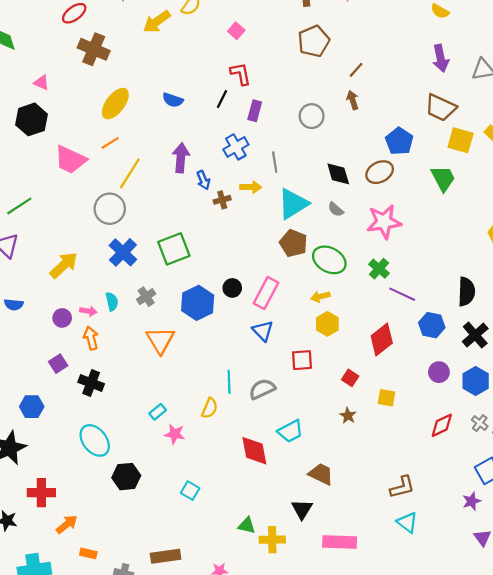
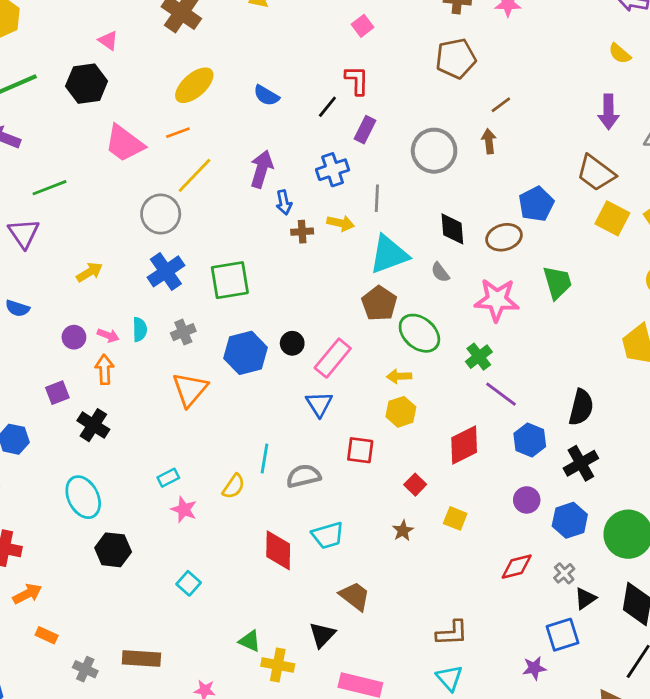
gray circle: (312, 116) -> (434, 151), size x1.4
green trapezoid: (443, 178) -> (557, 282), moved
yellow arrow: (64, 265) -> (89, 272), size x0.7

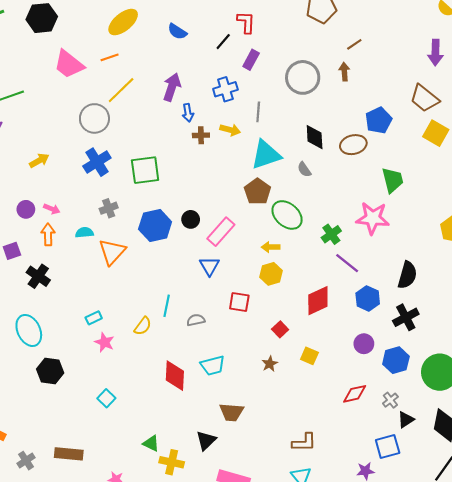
pink star: (497, 300) -> (373, 218), moved
cyan semicircle: (140, 329) -> (84, 233), moved, turned -96
gray semicircle: (304, 476) -> (196, 320), size x0.7
brown trapezoid: (355, 596) -> (232, 412), turned 145
gray cross: (85, 669) -> (26, 461), turned 30

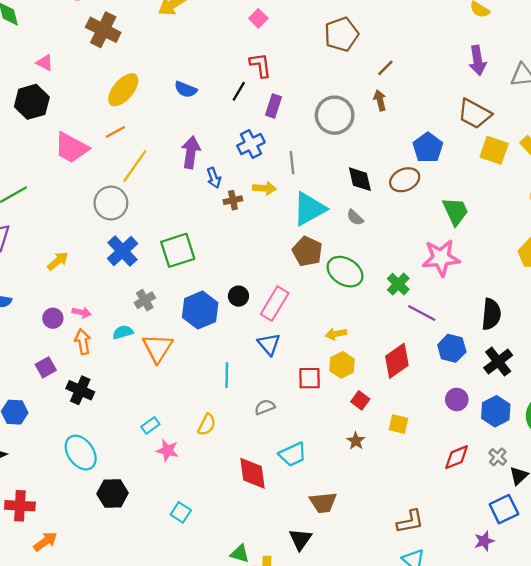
yellow arrow: (271, 247) -> (336, 334), moved
yellow hexagon: (271, 274) -> (342, 365), moved
cyan line: (167, 306) -> (227, 375), moved

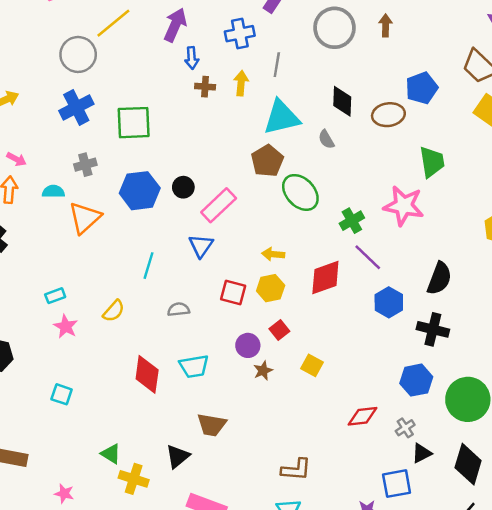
yellow arrow: (264, 188) -> (241, 83), turned -105
red diamond: (397, 361) -> (325, 277), moved
black cross: (498, 362) -> (433, 329), turned 36
purple circle: (457, 399) -> (248, 345), moved
cyan square: (181, 512) -> (62, 394), turned -30

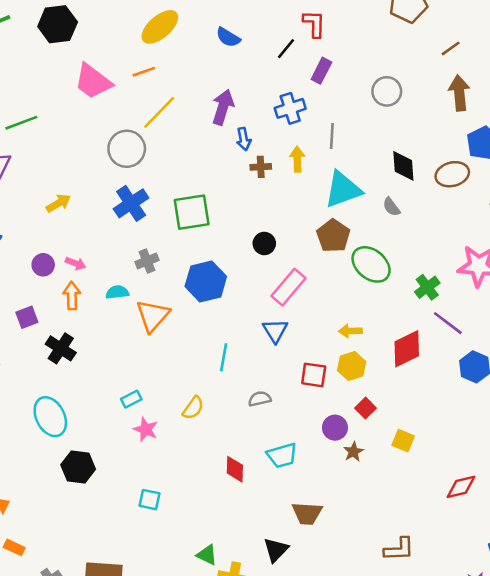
brown arrow: (386, 25) -> (459, 93), moved, size x1.5
gray circle: (334, 28) -> (387, 91), size x0.7
black circle: (183, 187) -> (264, 243), moved
red diamond: (147, 374) -> (235, 469), size x0.7

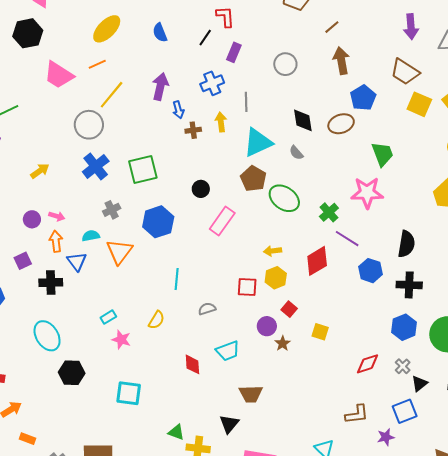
blue semicircle: (228, 37) -> (160, 33), turned 42
blue triangle: (275, 331) -> (77, 261), moved
black cross: (61, 348) -> (51, 283), turned -30
cyan square: (149, 500) -> (129, 393), size x1.5
brown L-shape: (399, 549) -> (357, 414), moved

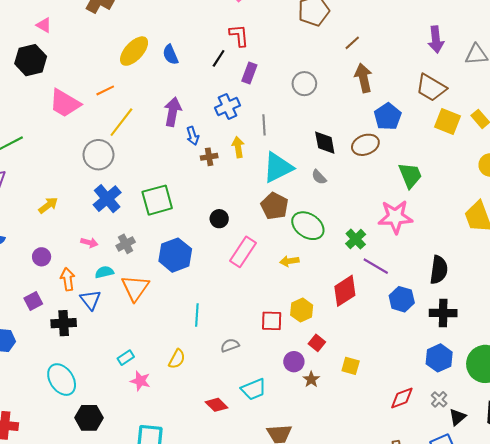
yellow ellipse: (107, 29) -> (134, 51), moved
pink arrow: (57, 216) -> (89, 243), moved
yellow arrow: (273, 251) -> (289, 261), moved
red diamond: (192, 364) -> (217, 405), turned -40

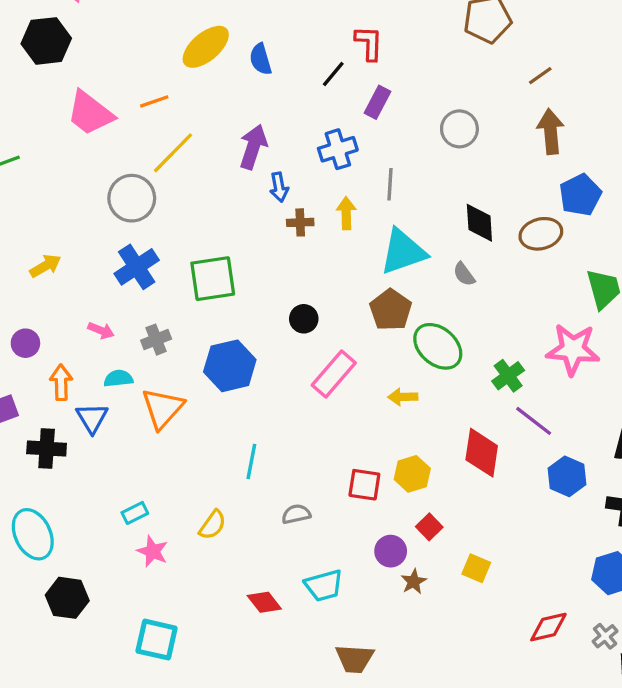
red diamond: (345, 291) -> (482, 453), turned -56

